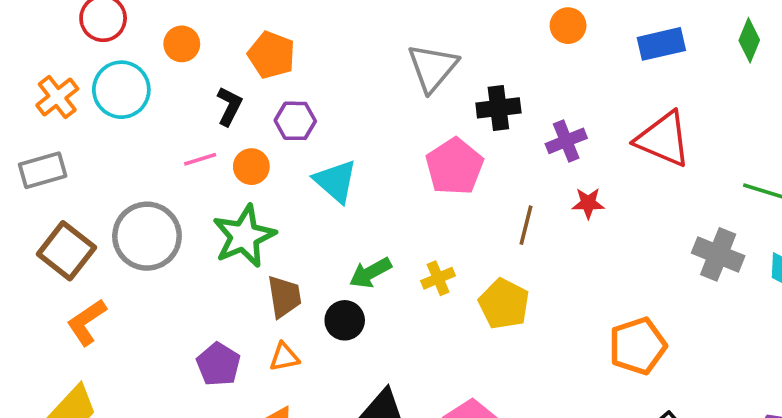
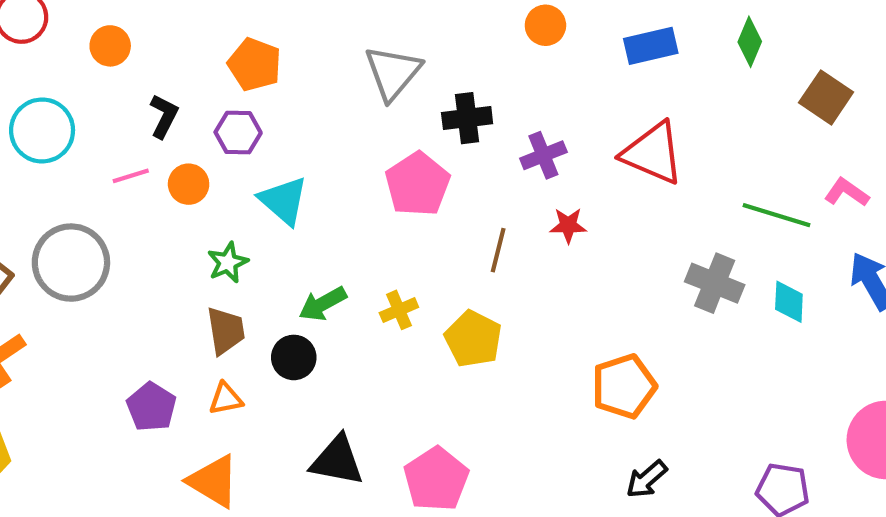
orange pentagon: (271, 55) -> (255, 64), moved
cyan circle: (121, 90) -> (42, 130), moved
green star: (244, 236) -> (228, 263), moved, size x0.6

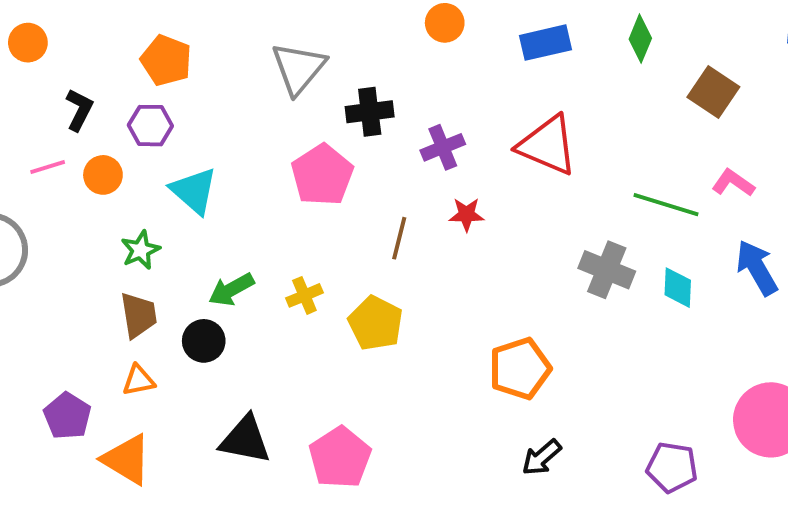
purple pentagon: (151, 407) -> (67, 416), moved

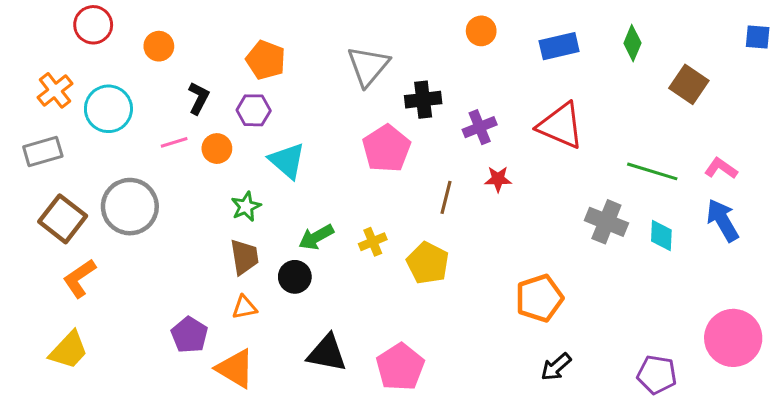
pink L-shape: (733, 183) -> (721, 168), moved

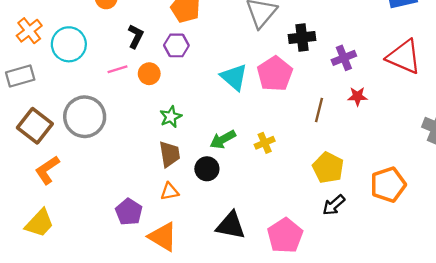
cyan triangle: (287, 161) -> (234, 77), moved
yellow pentagon: (428, 263) -> (328, 168), moved
black arrow: (556, 367) -> (334, 205), moved

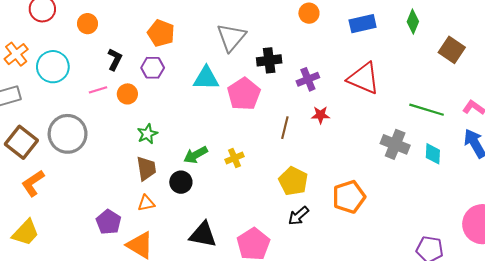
cyan triangle: (234, 77) -> (206, 78), moved, turned -40

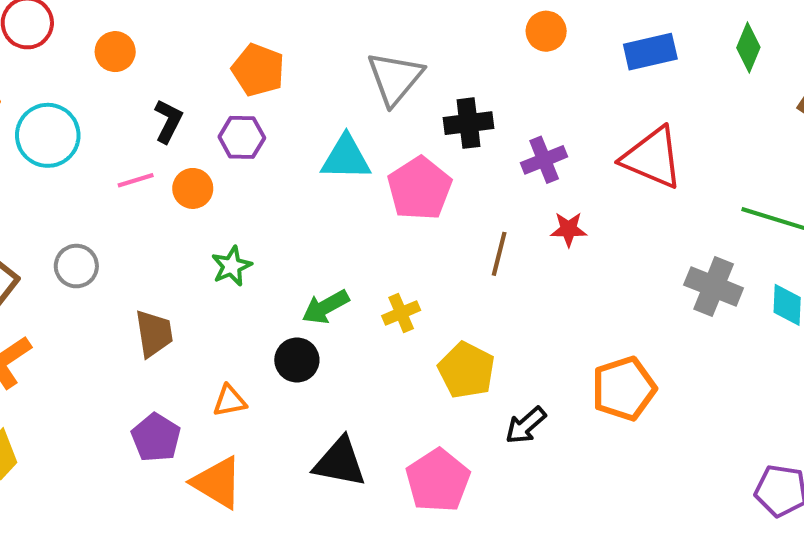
gray circle: (68, 134) -> (76, 266), size x0.6
brown trapezoid: (146, 168) -> (154, 333), moved
yellow pentagon: (293, 181) -> (466, 370), moved

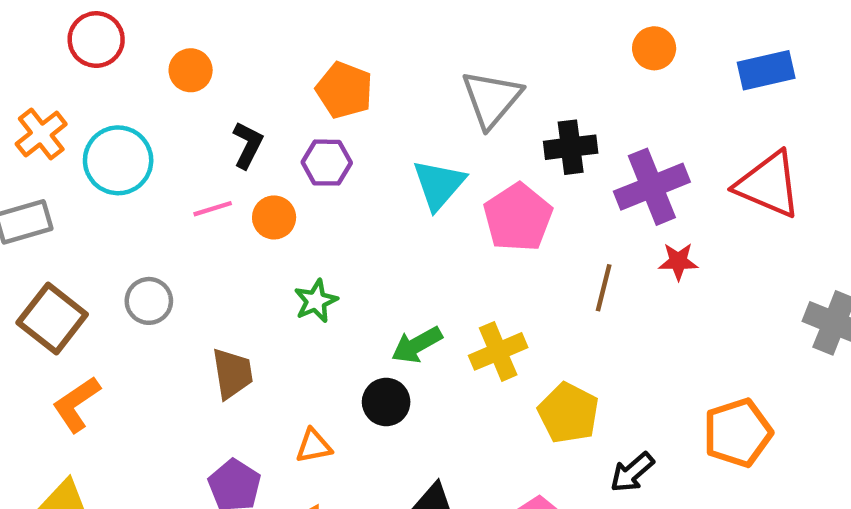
cyan triangle: (346, 158) -> (439, 185), turned -50
purple cross: (544, 160) -> (652, 187), size x1.5
yellow cross: (401, 313) -> (498, 351), size x1.4

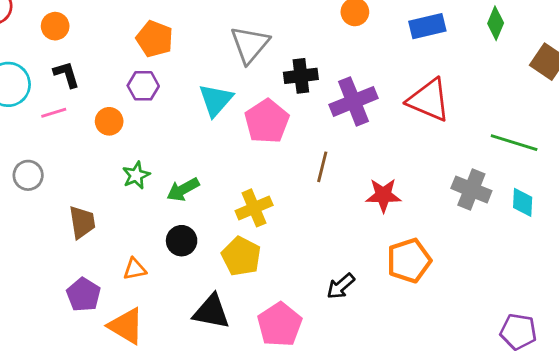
black L-shape: (248, 145) -> (66, 74), moved, turned -44
pink line: (213, 209) -> (54, 113), moved
red star: (678, 261) -> (383, 195), moved, size x1.4
green arrow: (417, 345) -> (183, 190), moved
yellow pentagon: (568, 413) -> (241, 256), moved

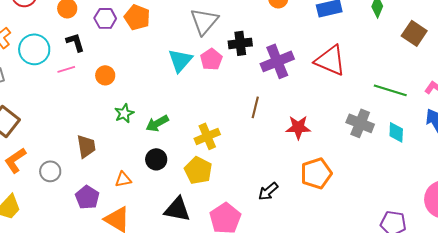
purple hexagon: (143, 86) -> (105, 18), moved
pink pentagon: (267, 121) -> (211, 59), moved, size x0.7
gray circle: (28, 175) -> (50, 171), moved

